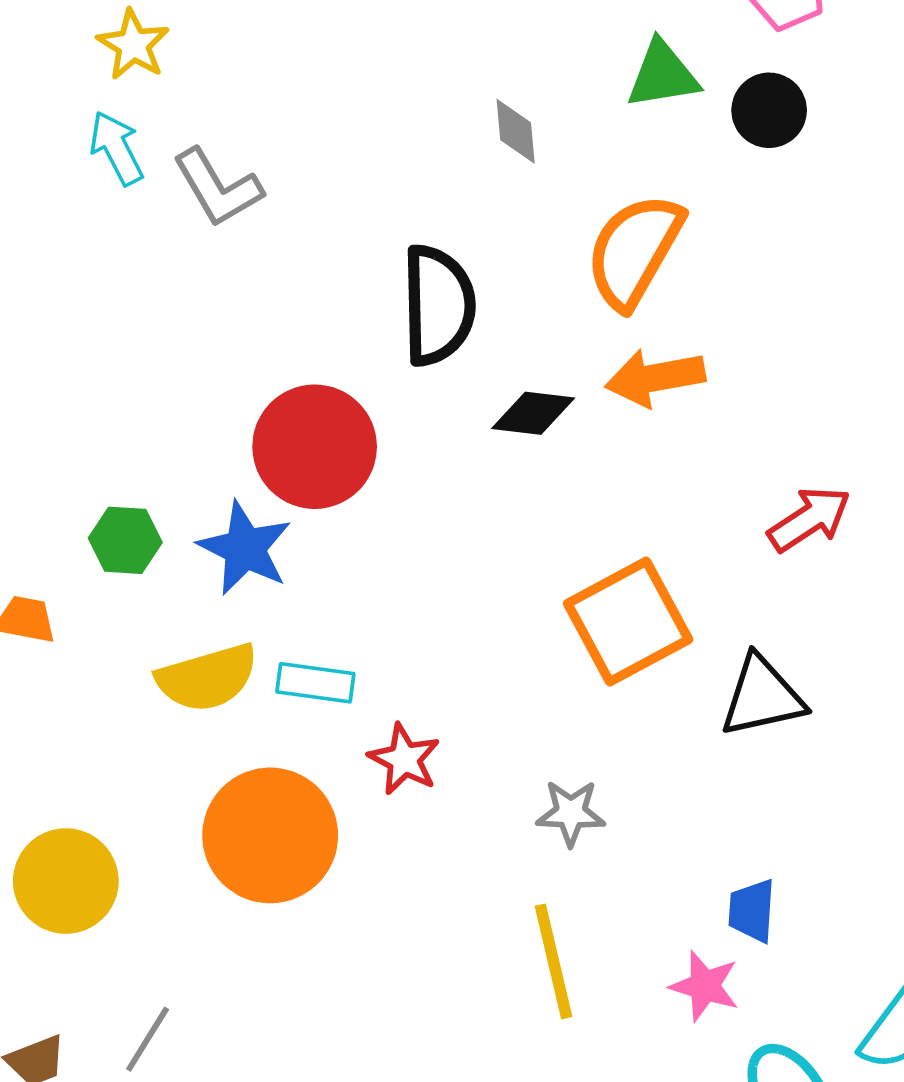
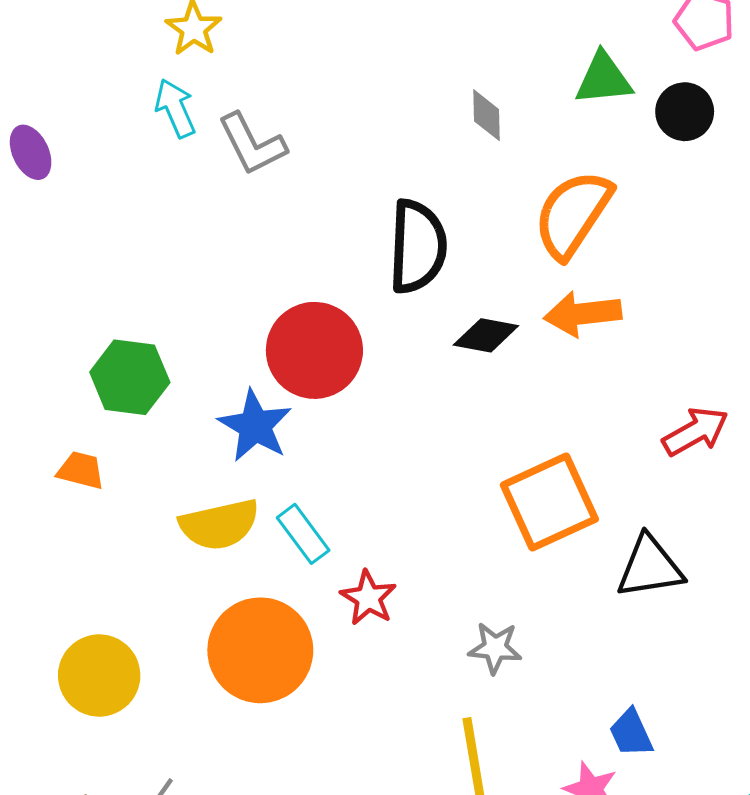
green hexagon: (125, 540) -> (130, 377), moved, size x1.4
cyan rectangle: (315, 683) -> (303, 534), turned 42
blue trapezoid: (752, 911) -> (631, 733), turned -32

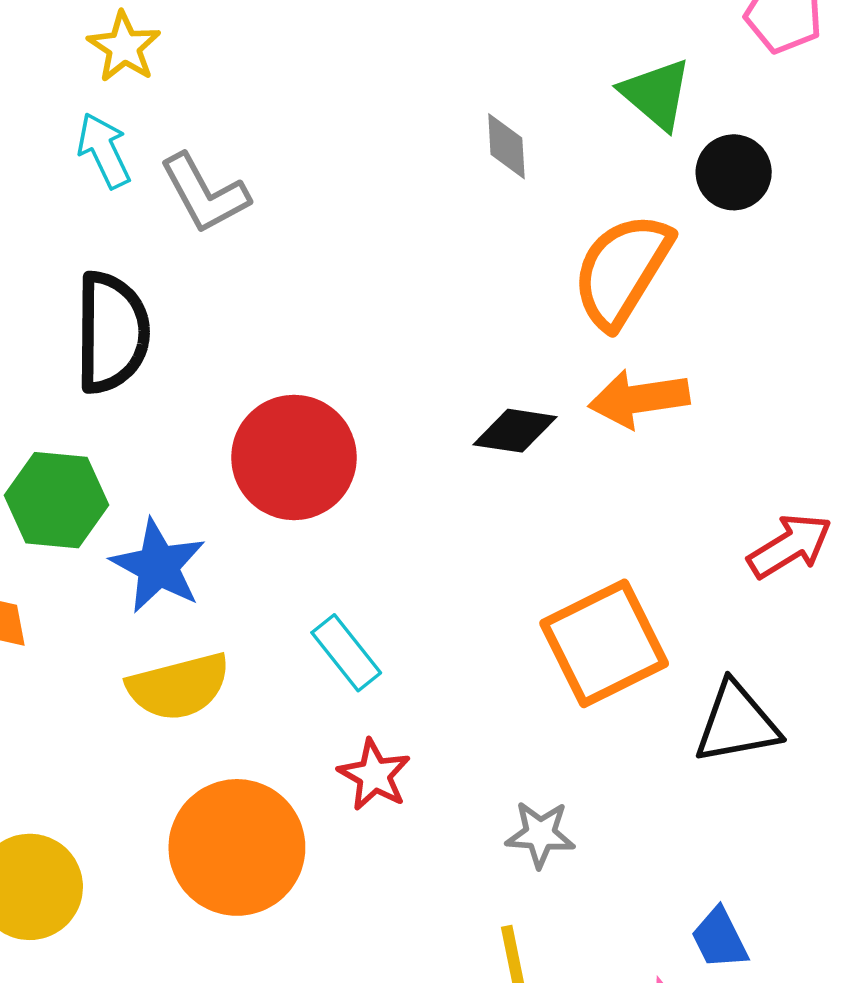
green triangle: (604, 79) -> (656, 94), turned 48
black circle: (685, 112) -> (734, 172), moved
black semicircle: (418, 247) -> (112, 332), moved
blue star: (255, 426) -> (158, 566), moved
cyan rectangle: (303, 534) -> (346, 653), moved

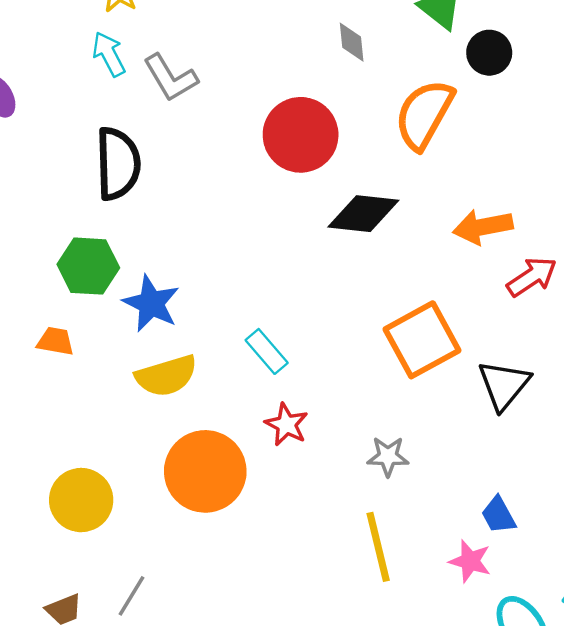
orange arrow: (639, 399) -> (483, 227), moved
black diamond: (515, 431) -> (363, 214), size x1.4
red circle: (294, 457) -> (301, 135), moved
black triangle: (737, 723) -> (504, 385), turned -38

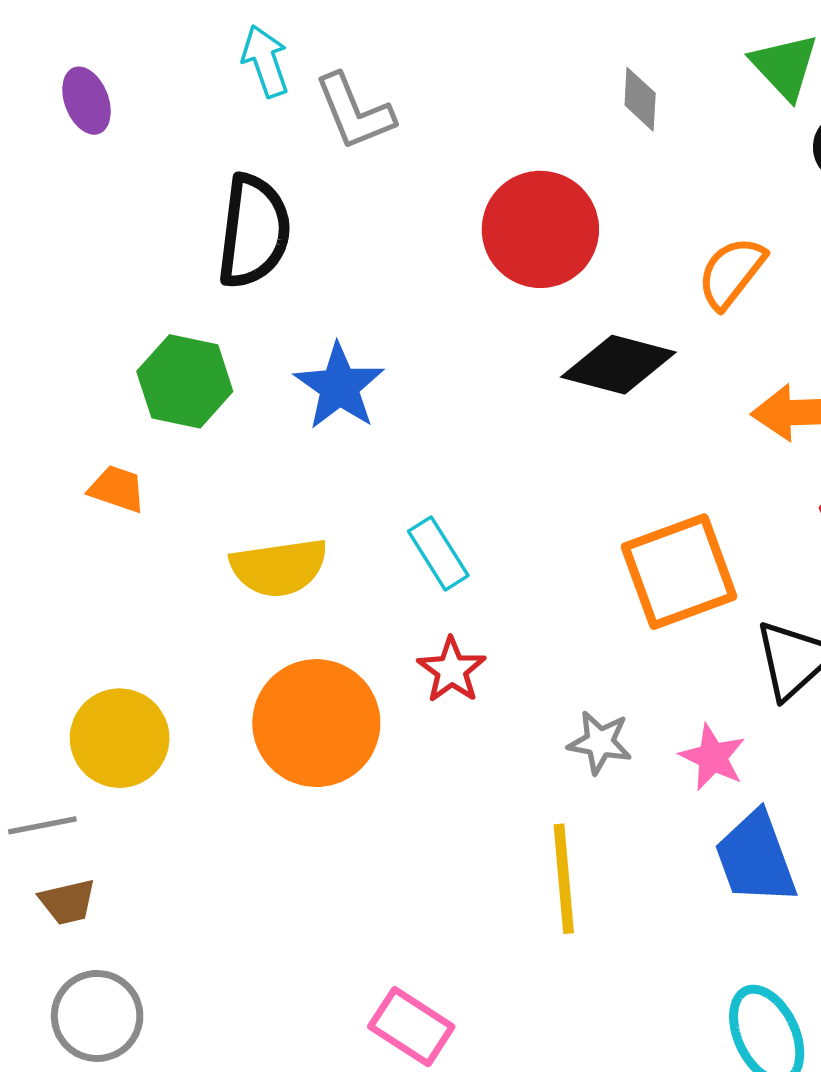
orange semicircle: (424, 114) -> (731, 273), moved, size x0.7
blue star: (151, 303) -> (339, 387), moved
blue trapezoid: (498, 515) -> (756, 858), size x1.6
pink star: (470, 561) -> (713, 757), moved
gray line: (132, 596) -> (42, 825), moved, turned 39

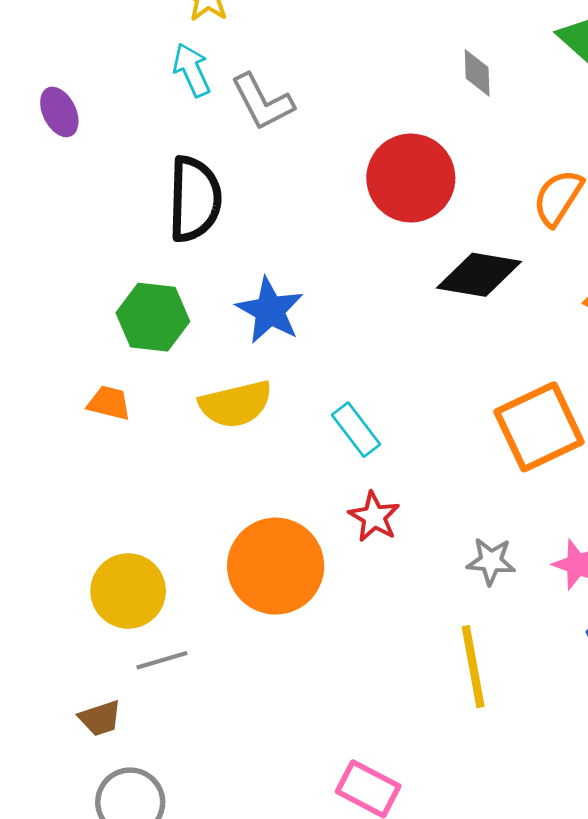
yellow semicircle: (279, 567) -> (236, 404), moved
gray line: (42, 825) -> (162, 660), moved

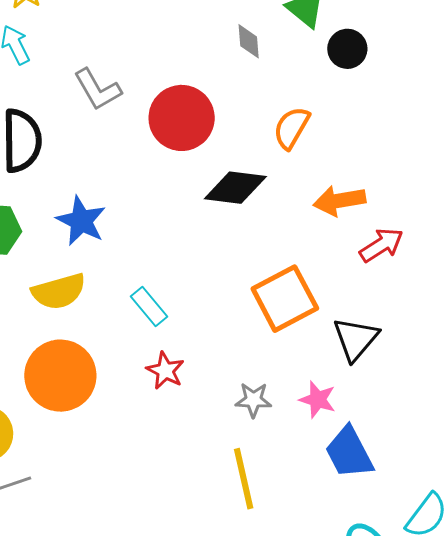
gray diamond: (477, 73) -> (249, 41), moved
gray L-shape: (262, 102) -> (98, 89), moved
orange circle: (276, 566) -> (60, 376), moved

